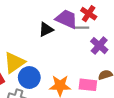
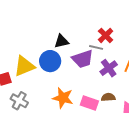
purple trapezoid: (67, 19) -> (83, 59), moved, turned 125
blue circle: (29, 77) -> (50, 61), moved

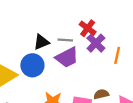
gray line: (96, 47) -> (65, 40), moved
purple cross: (109, 68) -> (96, 43), moved

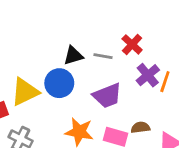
purple cross: (96, 43) -> (148, 75), moved
purple trapezoid: (67, 57) -> (107, 96), moved

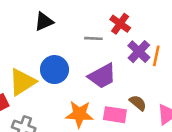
black triangle: (73, 56) -> (44, 22), moved
brown semicircle: (140, 127) -> (138, 103), turned 54

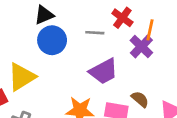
orange line: (156, 56) -> (150, 30), moved
blue circle: (54, 70) -> (52, 40), moved

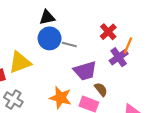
gray line: (95, 33) -> (69, 45), moved
brown semicircle: (140, 99) -> (101, 89), moved

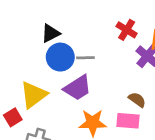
purple trapezoid: (85, 71) -> (77, 88), moved

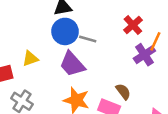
purple trapezoid: (77, 88) -> (72, 64), turned 64
yellow triangle: (34, 95) -> (30, 58), size x0.6

